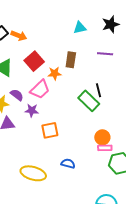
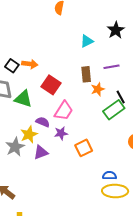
purple line: (105, 54) -> (111, 67), moved
orange star: (55, 73) -> (98, 89), moved
green rectangle: (89, 101) -> (114, 110), turned -65
yellow ellipse: (33, 173) -> (115, 191), moved

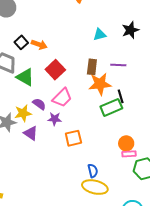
orange star: (98, 89) -> (100, 84), size x1.6
purple triangle: (41, 152) -> (31, 133), turned 42
blue semicircle: (109, 175) -> (93, 171), turned 64

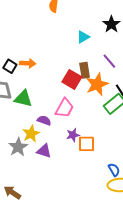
purple line: (118, 65) -> (109, 61), turned 63
red square: (55, 70) -> (72, 79), moved
purple star: (55, 119) -> (73, 135), moved
orange square: (73, 138) -> (86, 144), turned 30

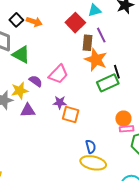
purple line: (109, 61) -> (101, 35), moved
red square: (72, 79) -> (75, 23), moved
orange star: (97, 84) -> (96, 60), turned 30
purple triangle: (44, 151) -> (28, 110), turned -35

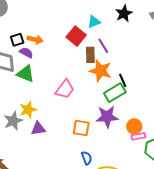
black square: (16, 20) -> (17, 40), turned 32
purple semicircle: (36, 81) -> (26, 53), moved
purple star: (60, 102) -> (107, 117), moved, size x1.6
blue semicircle: (91, 147) -> (87, 158), moved

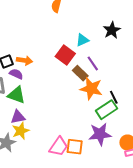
brown rectangle: (90, 55) -> (80, 73), turned -42
pink trapezoid: (65, 89) -> (59, 147), moved
purple triangle: (38, 129) -> (18, 117), moved

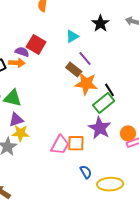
red square: (65, 55) -> (36, 44), moved
purple semicircle: (16, 74) -> (22, 52), moved
yellow star: (21, 131) -> (20, 133), turned 30
purple star: (100, 134) -> (100, 128), turned -30

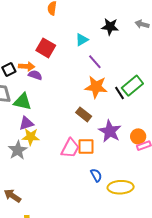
black star: (100, 23) -> (110, 27), turned -30
purple semicircle: (22, 52) -> (35, 75), moved
brown rectangle: (74, 70) -> (84, 114), moved
green rectangle: (104, 103) -> (132, 86), moved

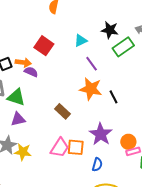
green rectangle: (132, 86) -> (123, 47), moved
brown rectangle: (84, 114) -> (63, 111), moved
yellow star: (31, 137) -> (23, 152), moved
blue semicircle: (96, 175) -> (97, 165), moved, turned 40

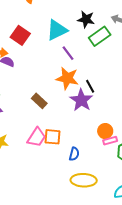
cyan triangle: (81, 41) -> (57, 30), size x1.6
purple star: (101, 134) -> (81, 100), moved

